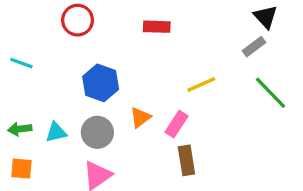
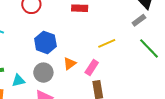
cyan triangle: (56, 132) -> (18, 81), moved

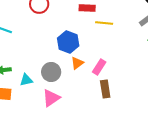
blue hexagon: (45, 42) -> (68, 42), moved
yellow line: (107, 43) -> (104, 23), moved, turned 30

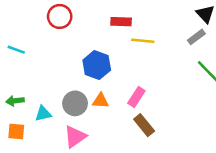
orange triangle: (77, 63) -> (101, 101), moved, turned 40
brown rectangle: (105, 89) -> (144, 125), turned -30

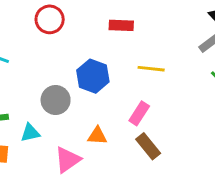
yellow line: (143, 41) -> (151, 69), moved
orange triangle: (101, 101) -> (97, 136), moved
gray circle: (75, 103) -> (56, 100), moved

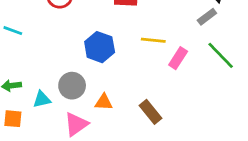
gray circle: (56, 100) -> (72, 86), moved
pink rectangle: (139, 113) -> (178, 58), moved

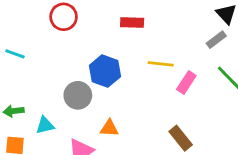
gray circle: (72, 86) -> (78, 95), moved
brown rectangle: (151, 112) -> (181, 138), moved

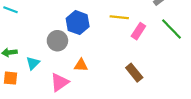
cyan triangle: (45, 125) -> (33, 63), turned -32

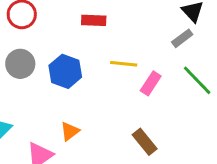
gray circle: (57, 41) -> (20, 64), moved
orange triangle: (81, 65) -> (70, 131), turned -40

